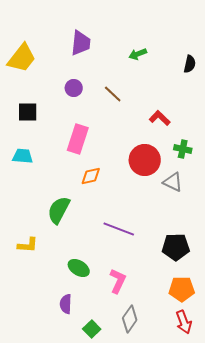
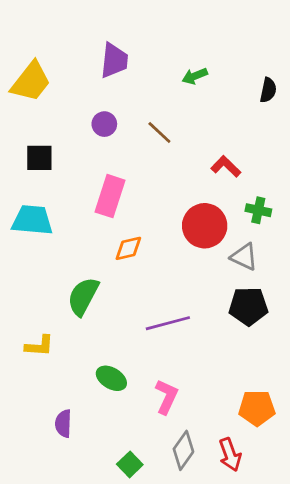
cyan trapezoid: (23, 156) -> (32, 220), size x1.4
purple line: (119, 229) -> (168, 323), turned -36
black pentagon: (176, 247) -> (248, 306), moved
purple semicircle: (66, 304) -> (63, 424), moved
red arrow: (184, 322) -> (230, 455), moved

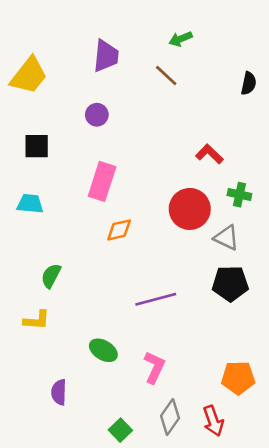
green arrow: (195, 76) -> (181, 39), moved
brown line: (159, 133) -> (166, 75), moved
cyan trapezoid: (32, 220) -> (30, 204), size x0.7
green semicircle: (83, 296) -> (51, 276), moved, size x0.7

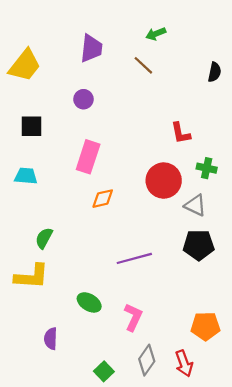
red L-shape: (209, 154) -> (181, 133), turned -145
yellow L-shape: (37, 320) -> (32, 276), size x1.5

